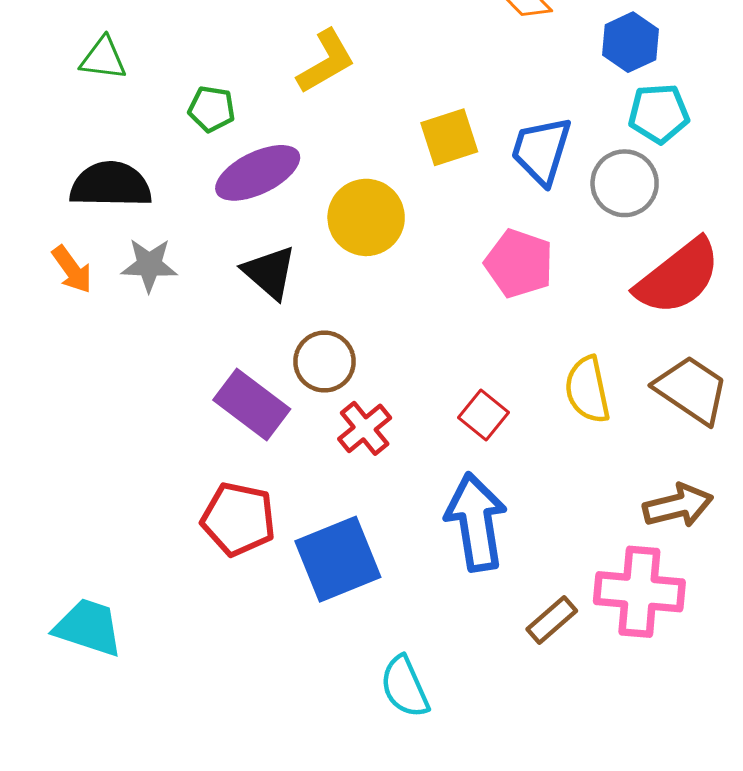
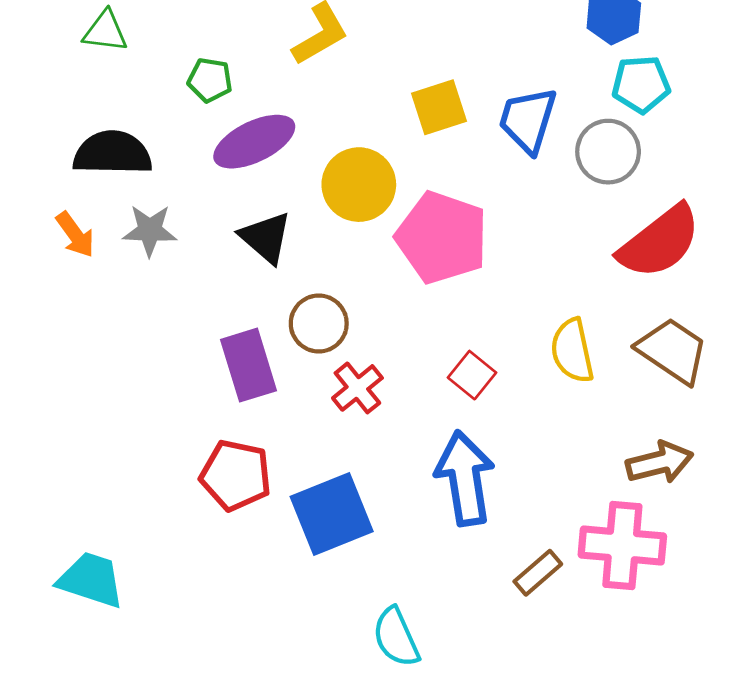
pink pentagon: (519, 263) -> (442, 238), moved, size x1.4
purple rectangle: (252, 405) -> (249, 365), turned 36

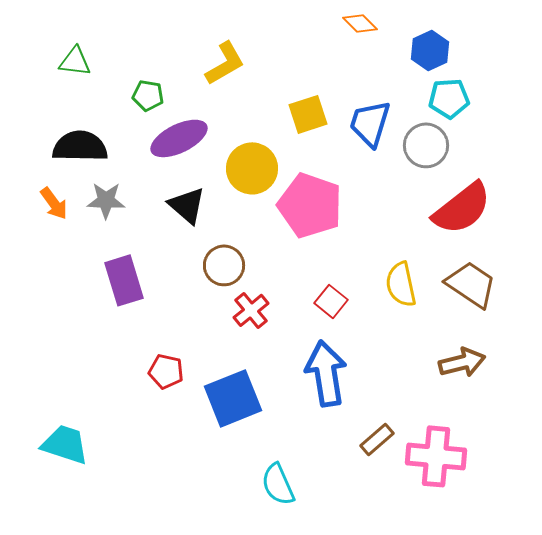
purple rectangle: (249, 365) -> (124, 280), moved
red pentagon: (236, 475) -> (166, 371), size x0.7
pink cross: (622, 546) -> (436, 456), moved

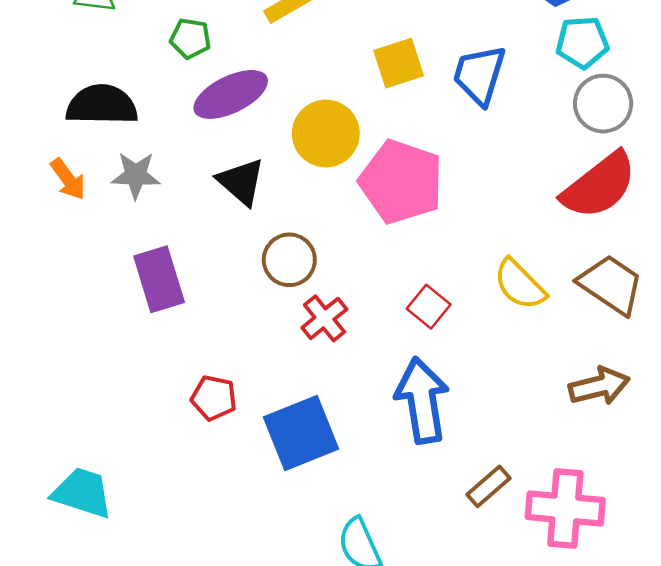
gray circle: (426, 145) -> (603, 104), moved
yellow semicircle: (401, 284) -> (520, 285), turned -33

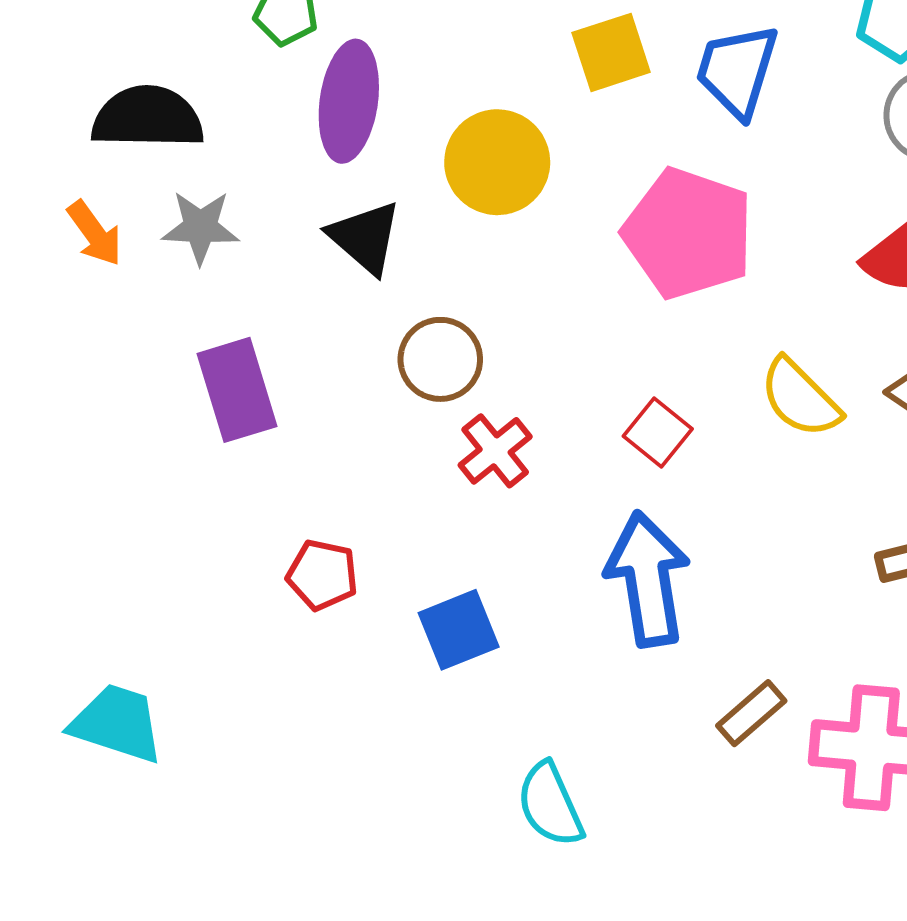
purple ellipse: (231, 94) -> (349, 101), turned -56
pink pentagon: (401, 182) -> (688, 233), moved
blue square: (301, 433) -> (459, 630), size x0.7

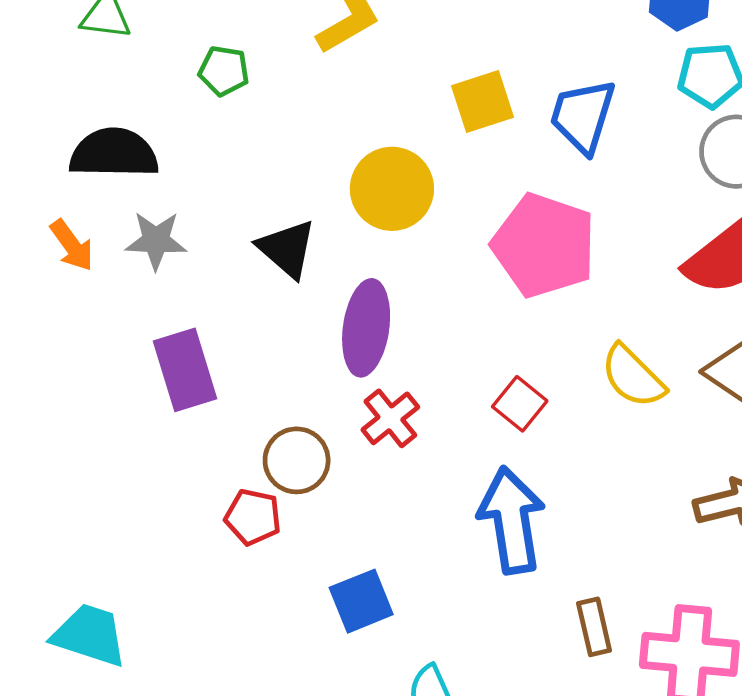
purple ellipse: (349, 101) -> (366, 328), moved
brown circle: (440, 359) -> (297, 460), moved
blue square: (459, 630) -> (361, 601), moved
brown rectangle: (751, 713) -> (594, 627), turned -62

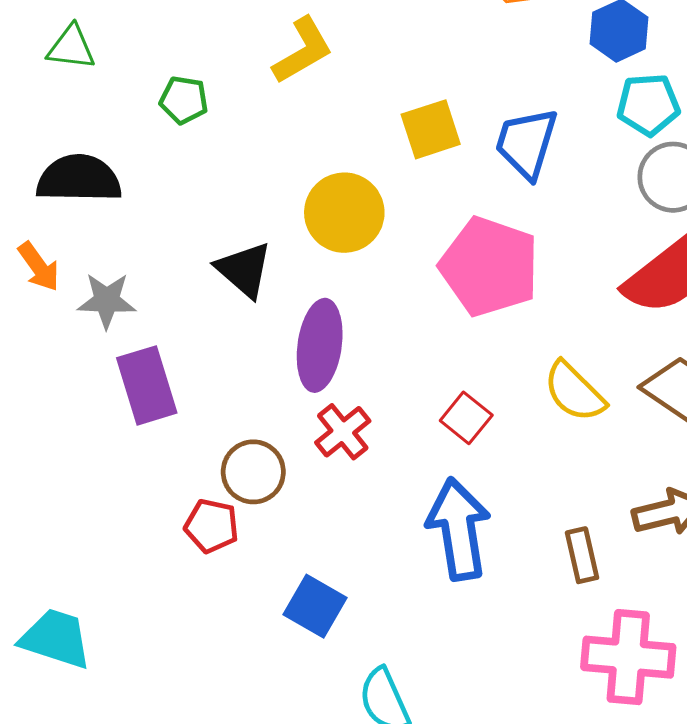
gray star: (156, 241) -> (107, 301), moved
blue square: (361, 601) -> (315, 606), turned -38
brown rectangle: (594, 627) -> (582, 555), moved

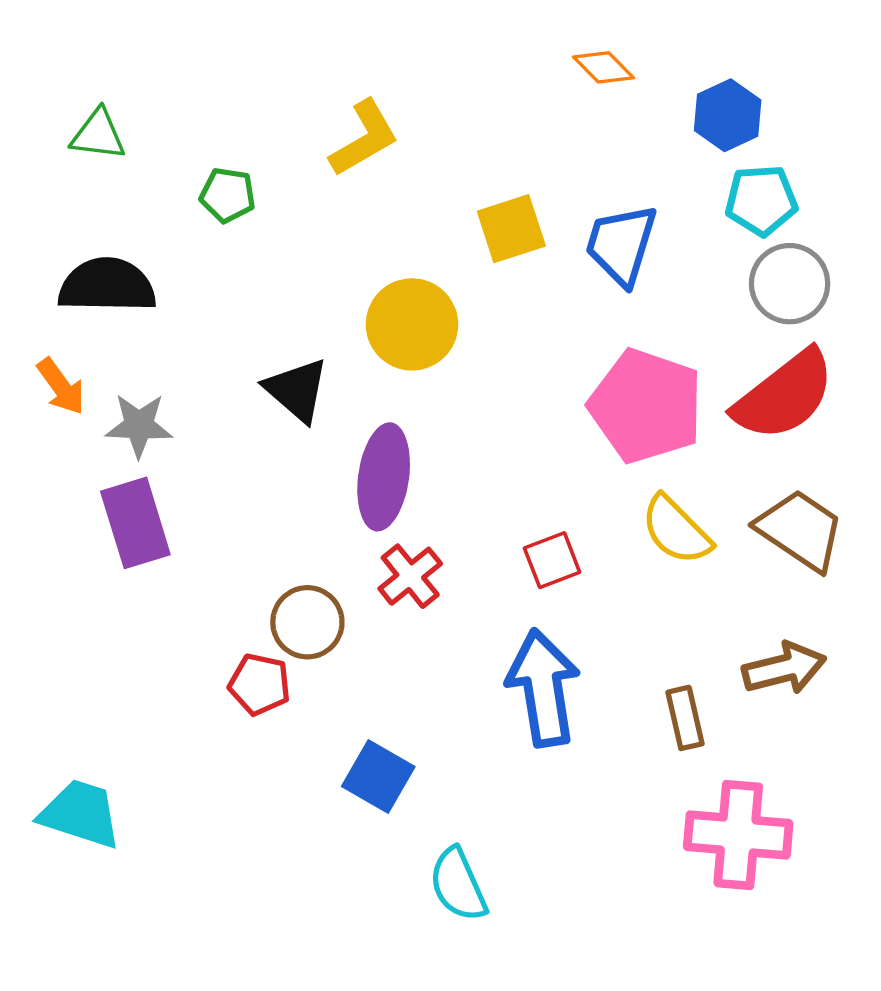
pink pentagon: (489, 267) -> (646, 406), moved
purple rectangle: (147, 385) -> (135, 523), moved
red square: (466, 418) -> (552, 560), turned 30

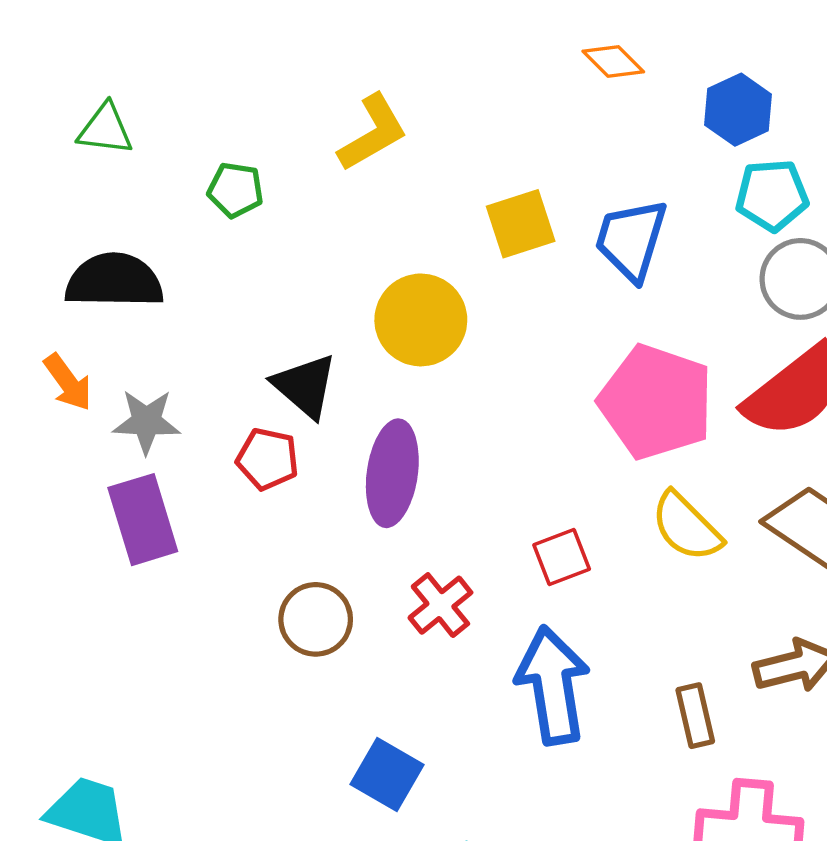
red cross: (410, 576) -> (440, 605), moved
red pentagon: (260, 684) -> (268, 459), moved

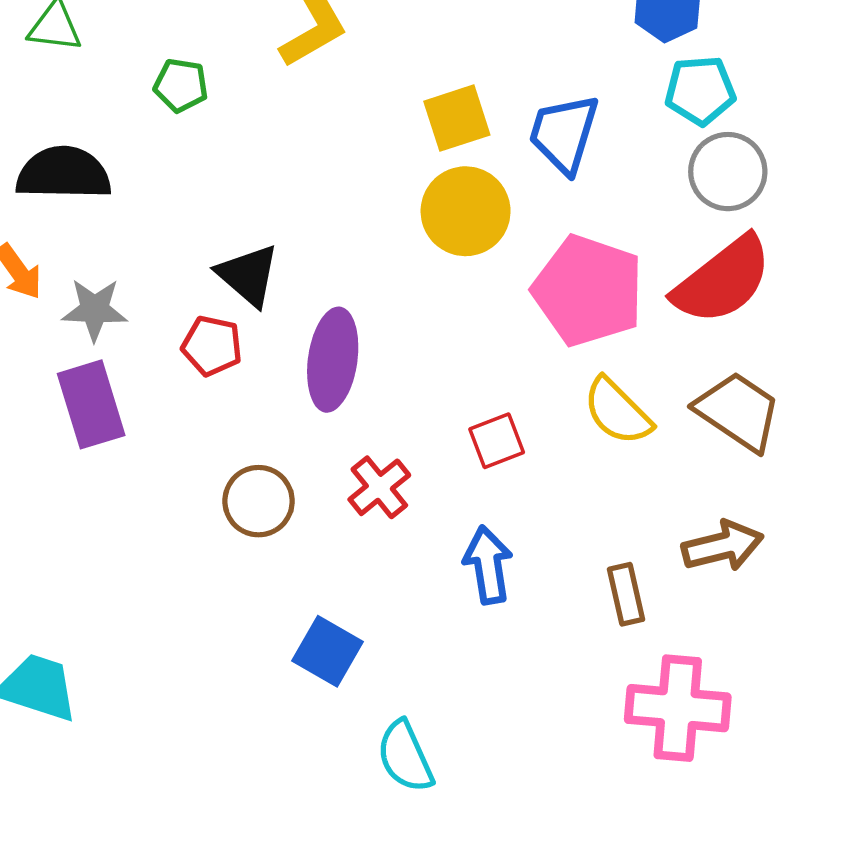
yellow circle: (421, 320) -> (466, 211), moved
blue arrow: (553, 685) -> (488, 565), size x0.7

